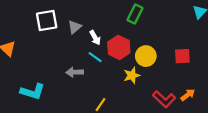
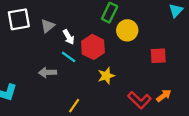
yellow circle: (146, 56) -> (127, 30), moved

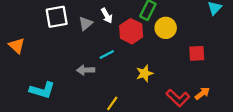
white arrow: (69, 37) -> (107, 16), moved
red hexagon: (93, 47) -> (131, 31), moved
cyan line: (69, 57) -> (107, 55), turned -64

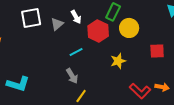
gray arrow: (86, 70) -> (72, 76), moved, turned -119
yellow star: (145, 73) -> (118, 61), moved
orange arrow: (202, 93) -> (162, 87), turned 48

